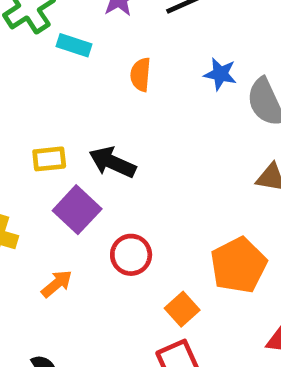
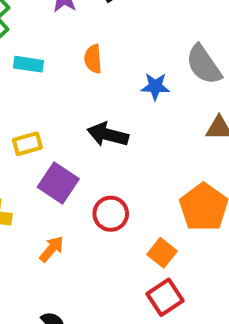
cyan rectangle: (74, 45) -> (28, 64), moved
blue star: (220, 74) -> (155, 86), moved
black arrow: (112, 162) -> (108, 135), moved

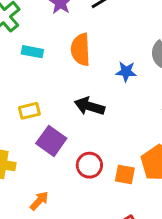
orange semicircle: (93, 59) -> (81, 49), size x1.5
orange arrow: (52, 249) -> (39, 201), moved
orange square: (162, 253) -> (125, 175), moved, turned -30

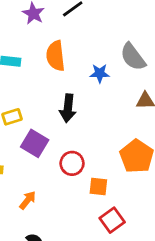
black arrow: (89, 106) -> (68, 108), turned -96
orange square: (125, 175) -> (98, 186), moved

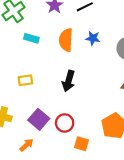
blue star: (100, 73) -> (93, 38), moved
purple square: (35, 143) -> (39, 119), moved

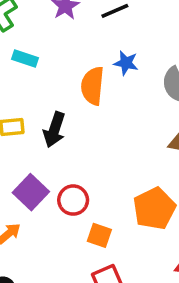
orange semicircle: (66, 40) -> (93, 86), moved
black arrow: (68, 81) -> (54, 130), moved

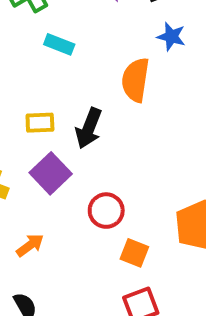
blue star: (126, 63) -> (171, 37), moved
purple square: (31, 192) -> (51, 173), moved

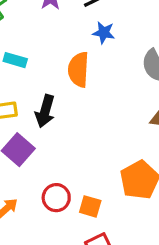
cyan rectangle: (59, 44) -> (15, 60), moved
red circle: (106, 211) -> (56, 198), moved

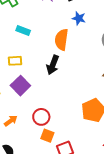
black arrow: (45, 111) -> (53, 65), moved
orange square: (90, 206) -> (47, 136), moved

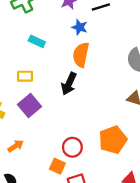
blue star: (79, 18) -> (80, 27), moved
red circle: (41, 117) -> (72, 147), moved

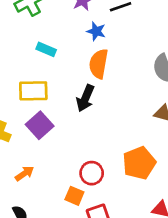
yellow rectangle: (25, 76) -> (33, 91), size x1.5

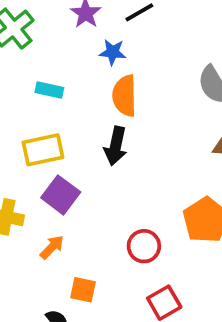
orange arrow: (25, 173) -> (52, 247), moved
orange square: (74, 196) -> (83, 290), moved

